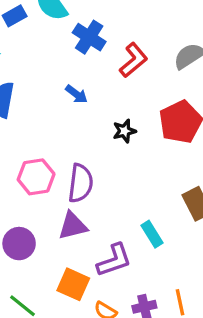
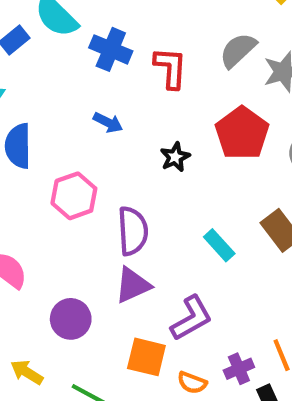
red L-shape: (134, 60) -> (170, 68), turned -36
pink hexagon: (36, 177) -> (74, 196), moved
cyan rectangle: (152, 234) -> (219, 245), moved

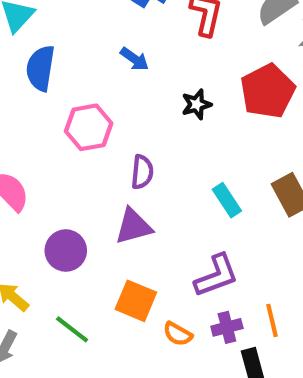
purple semicircle: (133, 231) -> (142, 172), size x0.7
purple L-shape: (191, 318) -> (216, 276), moved

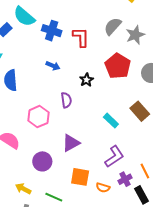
pink hexagon: (89, 127) -> (38, 117), moved
purple semicircle: (142, 172) -> (66, 100), moved

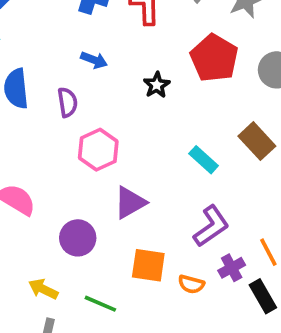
purple semicircle: (66, 100) -> (67, 102), moved
pink hexagon: (38, 117) -> (98, 150), moved

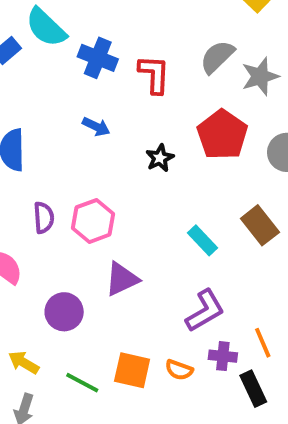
purple semicircle: (67, 102) -> (44, 218), moved
orange square: (148, 265) -> (132, 370), moved
purple cross: (232, 268) -> (223, 356), turned 30

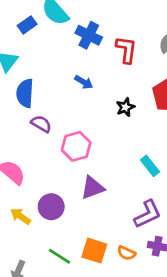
purple semicircle: (44, 218) -> (41, 124), moved, turned -60
yellow arrow: (24, 362) -> (20, 216), moved

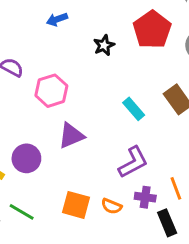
blue arrow: (84, 82) -> (57, 19), turned 132
green line: (60, 256) -> (22, 212), moved

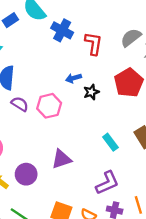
blue arrow: (57, 19) -> (73, 78), moved
pink hexagon: (51, 91) -> (49, 106), moved

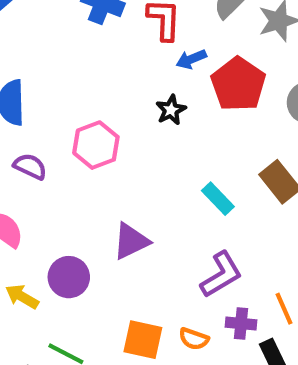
blue arrow: (73, 78) -> (191, 59), moved
purple semicircle: (20, 104) -> (30, 166), moved

